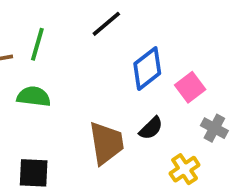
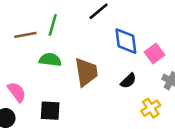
blue diamond: (147, 69) -> (126, 41), turned -60
brown trapezoid: (106, 143) -> (86, 72), moved

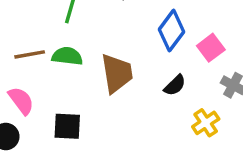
brown line: (25, 35) -> (30, 54), moved
blue diamond: (126, 41) -> (171, 31), turned 44

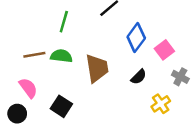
black square: (67, 126) -> (61, 106), turned 30

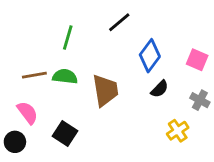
pink square: (164, 50) -> (197, 60), moved, turned -30
black semicircle: (139, 77) -> (160, 89), moved

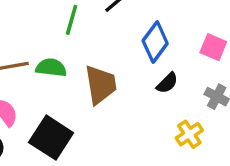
green line: (68, 38) -> (72, 20), moved
black square: (65, 134) -> (51, 138), size x1.4

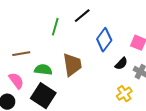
green semicircle: (51, 68) -> (43, 70), moved
black semicircle: (167, 83) -> (121, 64), moved

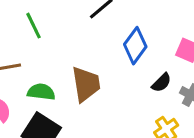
green line: (55, 27) -> (33, 26), moved, turned -42

